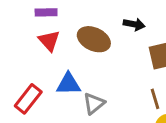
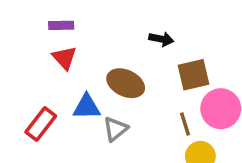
brown ellipse: (94, 39) -> (126, 83), moved

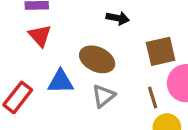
black arrow: (161, 39) -> (118, 18), moved
gray triangle: (115, 129) -> (103, 96), moved

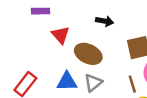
red triangle: (40, 36) -> (61, 35), moved
blue triangle: (61, 82) -> (67, 82), moved

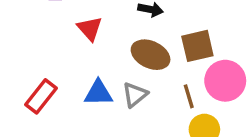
brown ellipse: (88, 54) -> (151, 55), moved

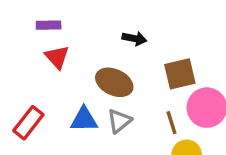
red triangle: (90, 29) -> (57, 57), moved
brown ellipse: (151, 55) -> (114, 82), moved

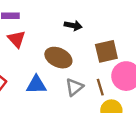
gray triangle: (119, 121) -> (74, 87), moved

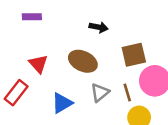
red triangle: (17, 39) -> (38, 64), moved
blue triangle: (36, 85) -> (62, 103), moved, turned -30

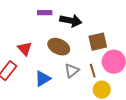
purple rectangle: (32, 17) -> (45, 13), moved
black arrow: (99, 27) -> (71, 21), size x1.5

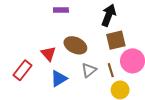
black arrow: (71, 21) -> (109, 15), moved, turned -80
red triangle: (25, 49) -> (48, 54), moved

